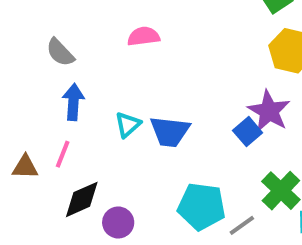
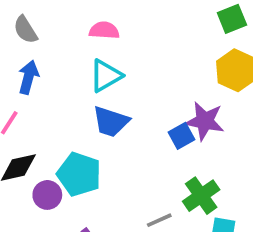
purple star: (269, 111) -> (205, 121), turned -30
cyan triangle: (128, 125) -> (106, 76), moved, size x1.4
cyan pentagon: (202, 206) -> (79, 174), moved

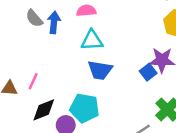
cyan triangle: (106, 76) -> (92, 40), turned 35
blue arrow: (28, 77) -> (54, 22), moved

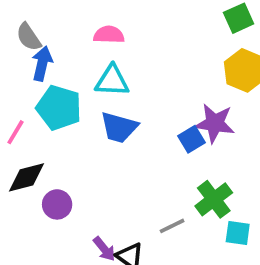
blue arrow: (54, 22) -> (42, 64), moved
cyan pentagon: (85, 108) -> (59, 108), moved

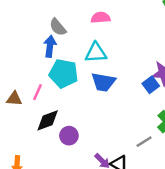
pink semicircle: (109, 35) -> (101, 18), moved
gray semicircle: (29, 37) -> (58, 27), moved

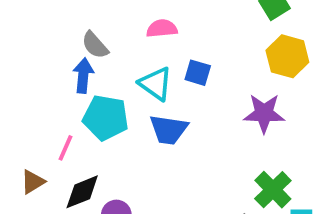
cyan triangle: (96, 53) -> (156, 84), turned 40
blue square: (151, 85) -> (198, 73), moved, turned -35
brown triangle: (14, 99) -> (33, 182), moved, turned -35

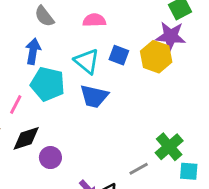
gray semicircle: (95, 45) -> (44, 16), moved
yellow hexagon: (287, 56) -> (156, 57), moved
purple star: (264, 113) -> (171, 36), moved

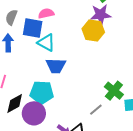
gray semicircle: (44, 16) -> (11, 17), turned 70
blue square: (119, 55) -> (33, 28), moved, size x1.5
cyan pentagon: (48, 84) -> (42, 92), moved
purple circle: (50, 158) -> (34, 113), size x1.5

